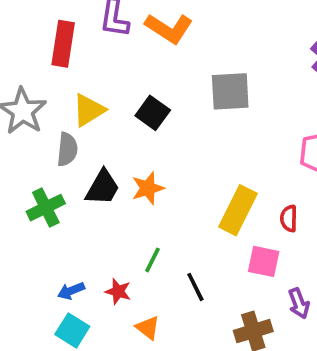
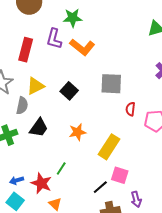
orange star: (148, 188) -> (77, 132), moved
red semicircle: (289, 218) -> (130, 109), moved
black line: (195, 287) -> (100, 187), moved, turned 70
red star: (118, 291) -> (41, 183), size x1.5

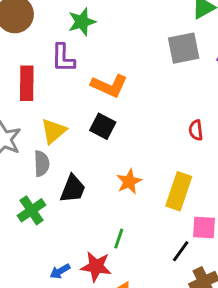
orange L-shape: (82, 47) -> (109, 86), moved
gray square: (111, 84) -> (184, 48), moved

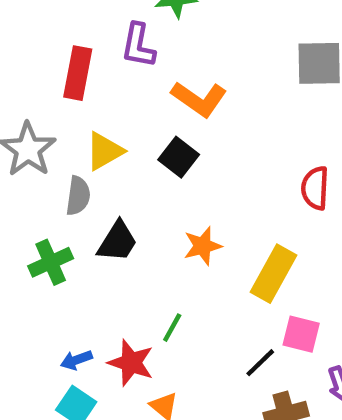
red semicircle: (196, 130) -> (315, 188), size x1.4

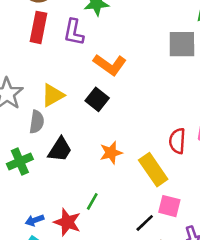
red rectangle: (78, 73) -> (39, 27), moved
red semicircle: (315, 188) -> (177, 141), moved
yellow rectangle: (273, 274) -> (153, 170), turned -64

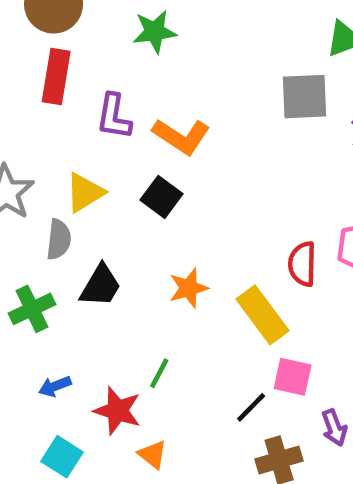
purple L-shape: (74, 32) -> (114, 116), moved
blue arrow: (35, 220) -> (55, 386), moved

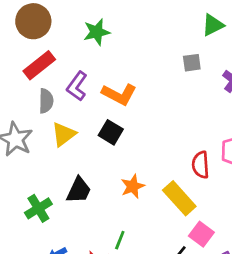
red rectangle: (56, 77) -> (39, 65), turned 48
gray square: (304, 97) -> (192, 63), size x0.6
purple L-shape: (114, 116) -> (77, 86), turned 32
gray semicircle: (59, 239) -> (46, 101), moved
pink square: (293, 377) -> (201, 234), turned 30

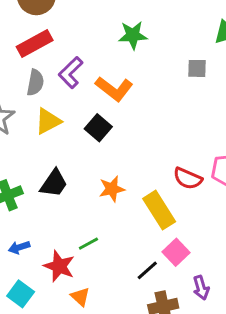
green star: (97, 32) -> (133, 35), moved
red semicircle: (201, 165) -> (188, 178), turned -72
green line: (120, 240) -> (88, 244), turned 30

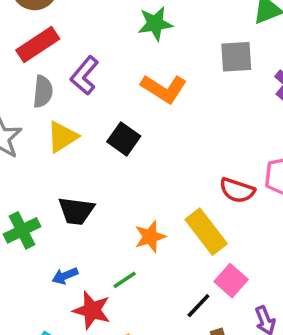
gray square: (197, 68) -> (236, 57), size x1.4
orange L-shape: (114, 89) -> (164, 89), moved
black trapezoid: (54, 183) -> (76, 211), turned 68
orange star: (112, 189) -> (150, 237), moved
blue arrow: (19, 247) -> (65, 276), moved

